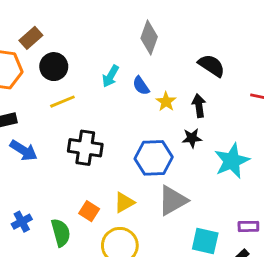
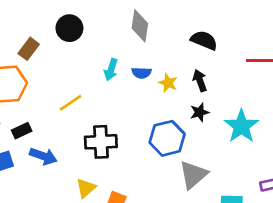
black circle: (54, 67) -> (69, 28), moved
blue semicircle: (141, 86) -> (141, 73), turned -42
yellow triangle: (124, 202) -> (86, 188), moved

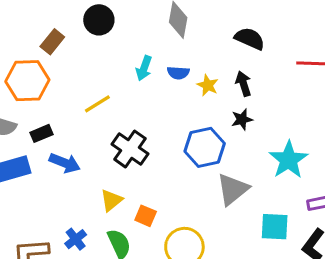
cyan star: (241, 126) -> (289, 160), moved
black cross: (101, 142) -> (130, 149), turned 36

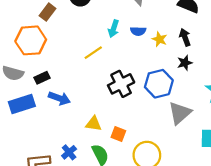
yellow line: (97, 104) -> (93, 53), moved
black cross: (130, 149) -> (121, 84), moved, turned 30
yellow triangle: (111, 200) -> (94, 124), turned 49

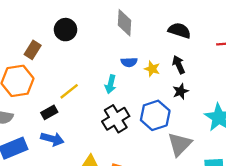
cyan arrow: (114, 29) -> (111, 84), moved
yellow line: (93, 53) -> (69, 91), moved
black rectangle: (42, 78) -> (49, 112), moved

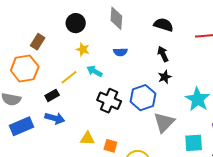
black circle: (65, 30) -> (76, 23), moved
yellow star: (152, 69) -> (83, 49), moved
cyan arrow: (111, 84) -> (95, 71), moved, turned 105
black cross: (116, 119) -> (109, 101), turned -35

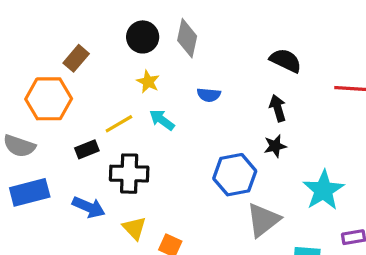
gray diamond: (116, 18) -> (187, 38), moved
black cross: (109, 101) -> (129, 174), moved, turned -30
blue arrow: (55, 118) -> (89, 207), moved
yellow triangle: (87, 139) -> (134, 228), turned 35

